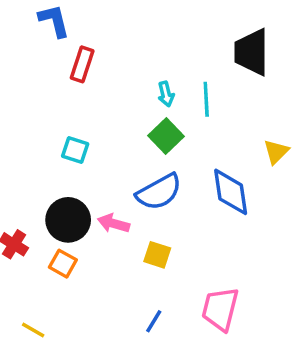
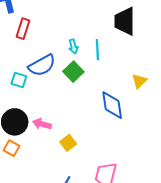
blue semicircle: (159, 192) -> (42, 65), moved
yellow square: (157, 255) -> (68, 143), turned 35

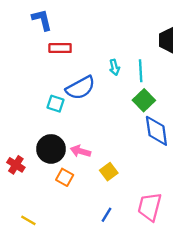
red rectangle: (23, 29) -> (60, 48), turned 72
green square: (73, 72) -> (144, 100), moved
orange square: (12, 148) -> (65, 177), moved

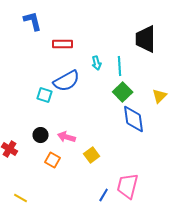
red rectangle: (60, 48) -> (63, 44), moved
black circle: (51, 149) -> (41, 135), size x0.6
blue line: (107, 215) -> (104, 195), moved

